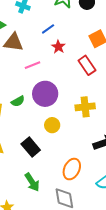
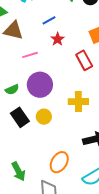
black rectangle: (31, 147) -> (20, 117), moved

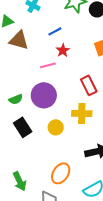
pink line: (30, 55) -> (48, 65), moved
red rectangle: (84, 60) -> (89, 85), moved
yellow circle: (44, 117) -> (56, 127), moved

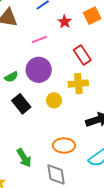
red star: (63, 50) -> (65, 22), moved
orange ellipse: (61, 173) -> (64, 145), turned 65

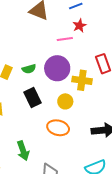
red star: (65, 22) -> (79, 26), moved
yellow cross: (78, 84) -> (82, 80), moved
orange ellipse: (64, 145) -> (58, 128), moved

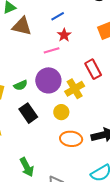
yellow cross: (82, 80) -> (75, 89), turned -30
orange ellipse: (58, 128) -> (71, 139), moved

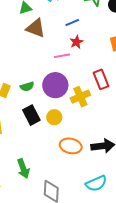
yellow circle: (61, 112) -> (54, 117), moved

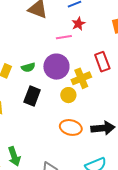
black rectangle: (31, 115) -> (32, 96), turned 48
yellow circle: (54, 117) -> (68, 95), moved
green arrow: (23, 169) -> (14, 156), moved

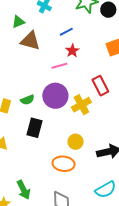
yellow circle: (68, 95) -> (76, 142), moved
orange ellipse: (71, 127) -> (64, 164), moved

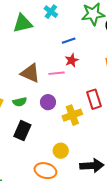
green triangle: (18, 22) -> (23, 23), size x1.5
brown triangle: (30, 41) -> (30, 73), moved
purple circle: (55, 96) -> (48, 102), size x0.6

